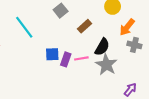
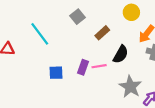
blue square: (52, 54) -> (56, 73), moved
gray star: (106, 65) -> (130, 87), moved

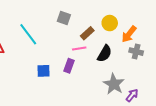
yellow circle: (131, 12) -> (110, 23), moved
gray square: (78, 17) -> (64, 18), turned -32
pink line: (99, 66) -> (79, 48), moved

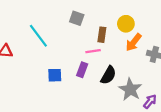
brown rectangle: (87, 33) -> (102, 35), turned -40
orange arrow: (129, 34) -> (134, 42), moved
black semicircle: (105, 54) -> (108, 75), moved

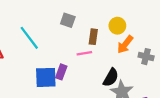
purple rectangle: (82, 70) -> (61, 72), moved
blue square: (55, 75) -> (46, 77), size x1.5
black semicircle: (108, 75) -> (111, 77), moved

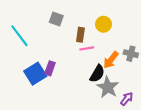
orange arrow: (125, 44) -> (111, 60), moved
pink line: (84, 53) -> (87, 48), moved
blue square: (46, 77) -> (35, 74), turned -30

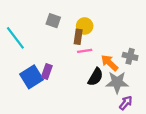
yellow circle: (104, 24) -> (85, 26), moved
orange arrow: (111, 60) -> (110, 63), turned 96
gray star: (108, 87) -> (117, 82), moved, turned -30

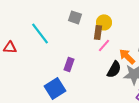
pink line: (85, 51) -> (104, 45), turned -40
blue square: (32, 77) -> (55, 88), moved

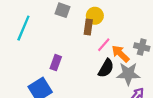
cyan line: (40, 33) -> (23, 28), turned 60
pink line: (104, 45) -> (104, 45), moved

